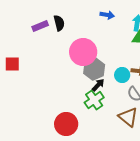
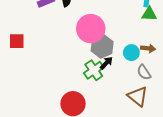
green cross: (94, 100) -> (94, 70), moved

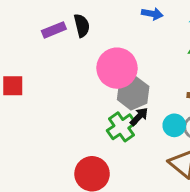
cyan circle: (131, 53) -> (174, 125), moved

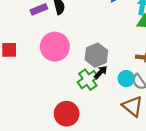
pink circle: (117, 68) -> (55, 47), moved

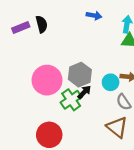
pink circle: (55, 47) -> (47, 80), moved
cyan circle: (126, 79) -> (111, 82), moved

